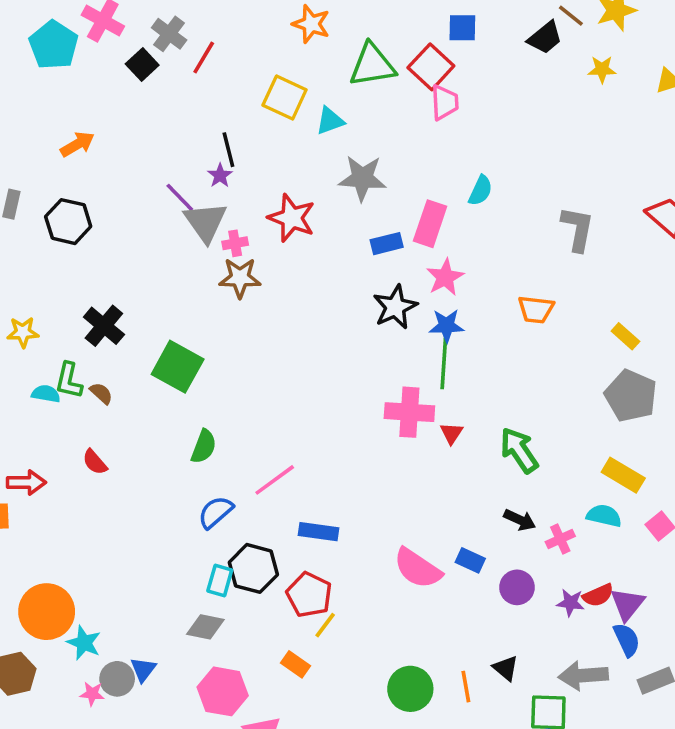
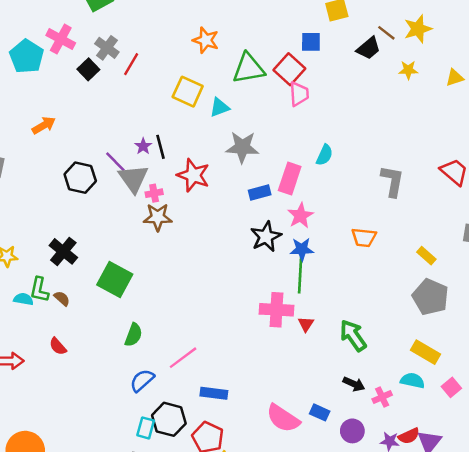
black line: (228, 150) -> (160, 147), moved
black hexagon: (68, 222) -> (80, 178), moved

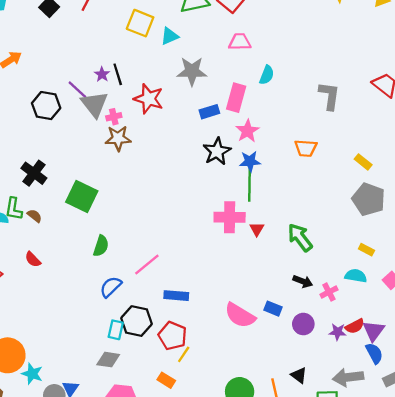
pink trapezoid: (299, 94) -> (240, 42), moved, turned -85
yellow rectangle: (426, 352) -> (366, 250), size x0.6

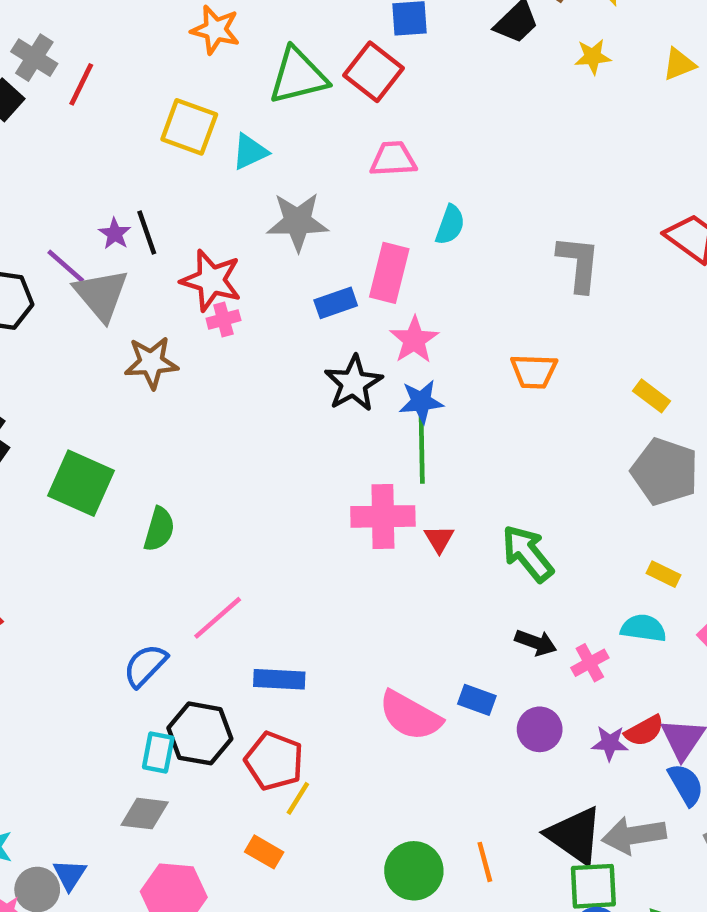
pink cross: (114, 117) -> (223, 319), moved
green semicircle: (101, 246) -> (159, 529), moved
black triangle: (299, 375) -> (575, 835), moved, size x1.8

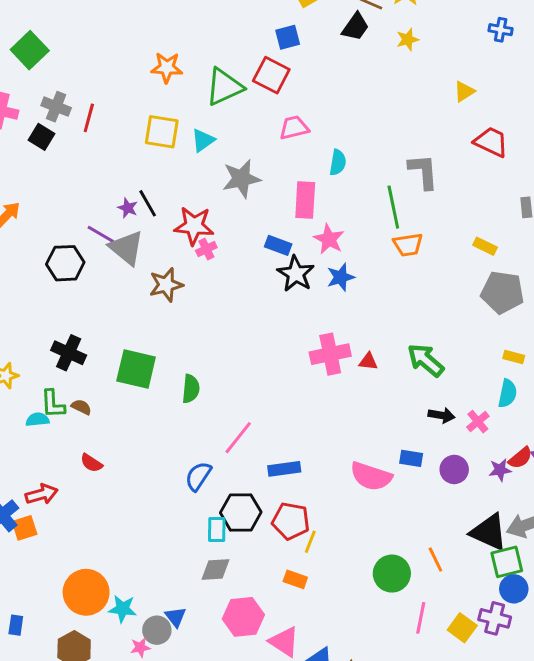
yellow triangle: (679, 64) -> (464, 91), moved
blue rectangle: (336, 303) -> (278, 245), moved, turned 50
green line: (422, 449) -> (393, 207), moved
red triangle: (439, 539) -> (368, 362), turned -42
cyan semicircle: (643, 628) -> (508, 393), turned 104

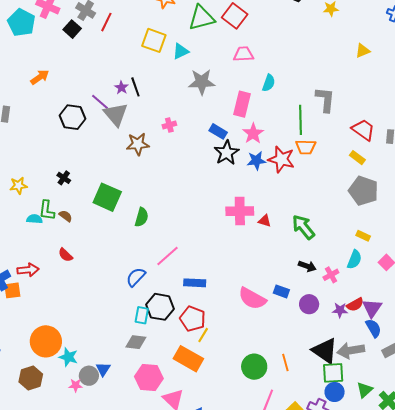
red trapezoid: (491, 142) -> (363, 130), moved
red star: (194, 226) -> (281, 159), moved
black cross: (69, 353) -> (64, 178), size x0.6
orange rectangle: (295, 579) -> (188, 359), size x1.8

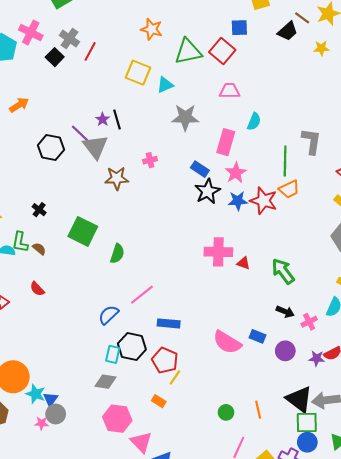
orange trapezoid: (306, 147) -> (289, 189), turned -30
orange rectangle: (188, 359) -> (159, 401), size x0.5
green circle: (254, 367) -> (226, 412), size x0.6
blue triangle: (103, 369) -> (51, 399), moved

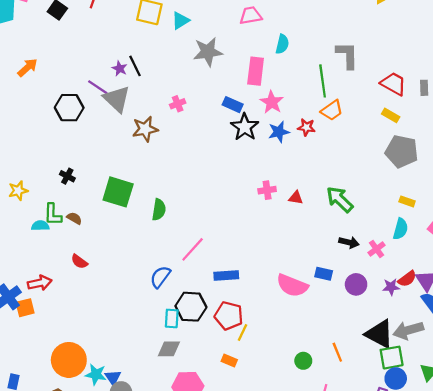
red star: (264, 201) -> (306, 127), size x0.6
pink cross: (218, 252) -> (267, 190), size x0.6

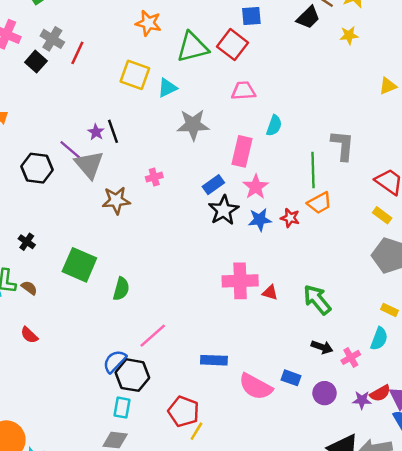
blue rectangle: (233, 105) -> (213, 185), turned -66
pink cross: (267, 190) -> (240, 281), size x1.8
blue rectangle: (226, 276) -> (214, 360), moved
black hexagon: (191, 307) -> (132, 375), moved

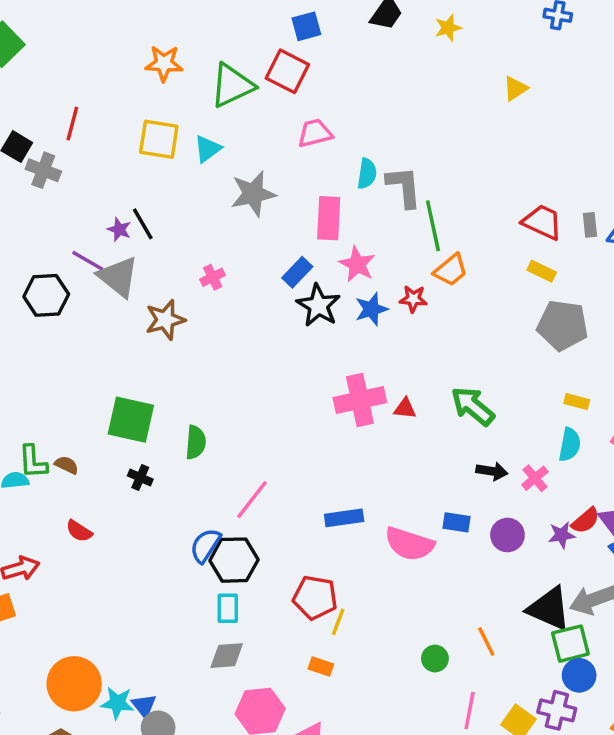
gray cross: (52, 39) -> (43, 170), moved
gray L-shape: (343, 145) -> (404, 187), moved
black cross: (27, 242) -> (140, 478), moved

